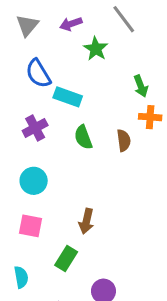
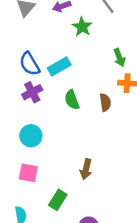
blue semicircle: (38, 74) -> (30, 64), moved
cyan rectangle: (68, 97) -> (59, 67), turned -50
brown arrow: (86, 221) -> (86, 169), moved

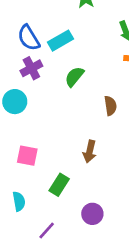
green semicircle: (72, 100) -> (74, 77), turned 60
brown semicircle: (105, 102) -> (110, 106), moved
cyan circle: (31, 136) -> (15, 102), moved

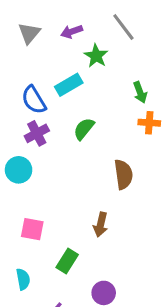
cyan rectangle: (61, 41) -> (69, 85), moved
green semicircle: (74, 77) -> (84, 129), moved
brown semicircle: (110, 106) -> (123, 174), size x1.4

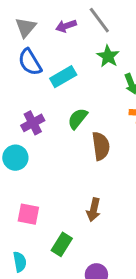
gray line: (123, 27) -> (99, 20), moved
green star: (96, 56) -> (108, 56), moved
blue semicircle: (34, 100) -> (30, 62), moved
brown semicircle: (123, 174) -> (101, 146), moved

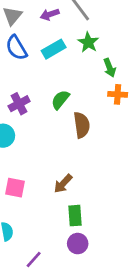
cyan rectangle: (63, 77) -> (54, 49), moved
brown arrow: (94, 210) -> (63, 184), moved, turned 30
green rectangle: (62, 244) -> (75, 216), moved, turned -36

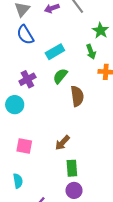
green star: (88, 42) -> (100, 31), moved
cyan rectangle: (54, 49) -> (55, 52), moved
green arrow: (110, 68) -> (91, 52), moved

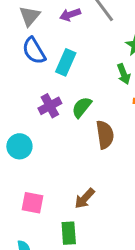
cyan rectangle: (55, 52) -> (66, 62), moved, turned -36
purple cross: (27, 79) -> (50, 106), moved
green rectangle: (72, 168) -> (69, 233), moved

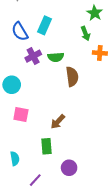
blue semicircle: (34, 51) -> (20, 31), moved
green semicircle: (82, 107) -> (56, 57), turned -133
pink square: (33, 203) -> (21, 114), moved

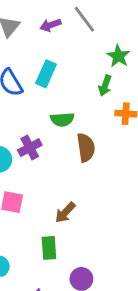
green arrow: (85, 34) -> (105, 86), turned 40
purple cross: (33, 56) -> (30, 148), moved

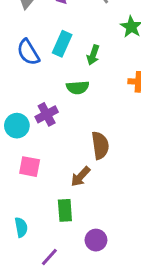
green arrow: (105, 86) -> (93, 55), moved
brown semicircle: (86, 148) -> (100, 145), moved

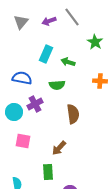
blue semicircle: (28, 52) -> (22, 78), moved, turned 132
green arrow: (93, 55) -> (68, 62), turned 88
brown semicircle: (100, 145) -> (73, 114), moved

